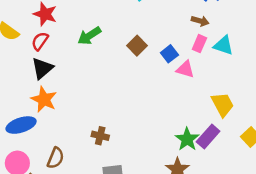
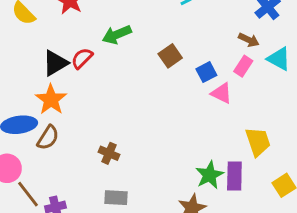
red semicircle: (40, 41) -> (82, 58), moved
cyan triangle: (223, 45) -> (279, 59), moved
purple rectangle: (208, 136) -> (234, 176), turned -50
brown semicircle: (56, 158) -> (48, 138), moved

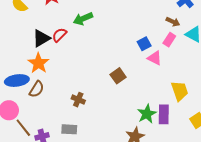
brown square: (170, 56) -> (118, 76), moved
gray rectangle: (116, 198) -> (69, 129), moved

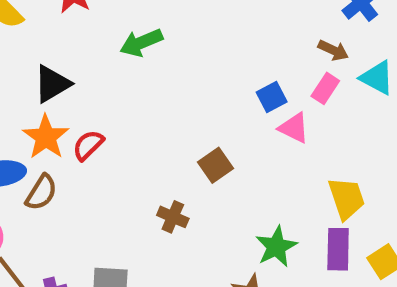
red semicircle: (59, 35) -> (88, 145), moved
brown cross: (78, 100) -> (173, 217), moved
purple rectangle: (164, 114) -> (338, 249), moved

